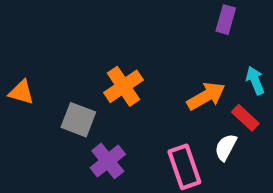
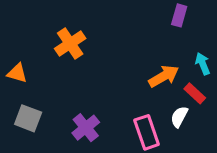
orange cross: (124, 86) -> (70, 43), moved
gray square: (78, 120) -> (28, 118), moved

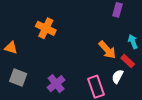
orange cross: (70, 43) -> (46, 28), turned -30
orange arrow: (164, 76) -> (107, 50), turned 78

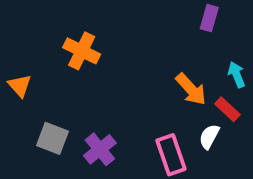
orange triangle: (11, 48) -> (20, 86), turned 32
gray square: (18, 77) -> (53, 138), moved

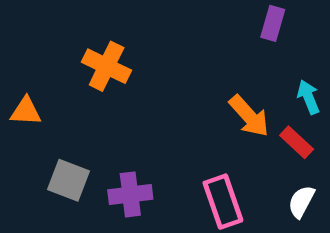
orange triangle: (20, 86) -> (26, 111), turned -45
white semicircle: (209, 137) -> (301, 202), moved
purple cross: (100, 149) -> (130, 194), turned 32

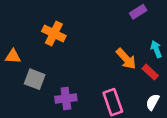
purple rectangle: (273, 23) -> (138, 12), turned 42
gray square: (69, 180) -> (35, 79), moved

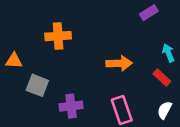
orange cross: (54, 34) -> (58, 36), turned -30
orange arrow: (126, 59) -> (119, 63), moved, turned -50

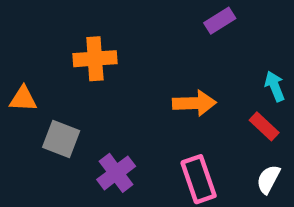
purple rectangle: (149, 13) -> (220, 21), moved
purple cross: (71, 106) -> (116, 173), turned -30

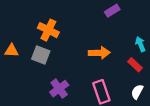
orange cross: (95, 59) -> (48, 30), turned 30
gray square: (61, 139) -> (41, 55), moved

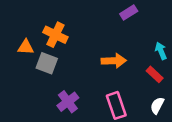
orange triangle: (12, 51) -> (26, 47), moved

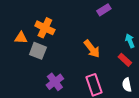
orange arrow: (114, 61) -> (92, 49), turned 54
white semicircle: (157, 105) -> (127, 85), turned -40

